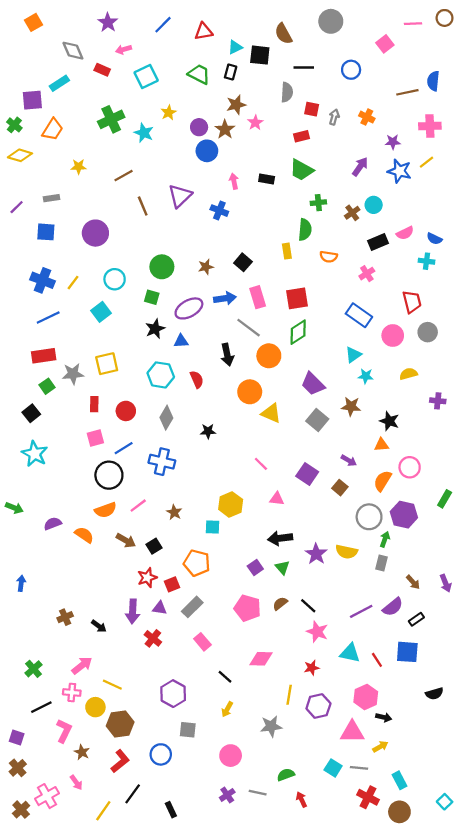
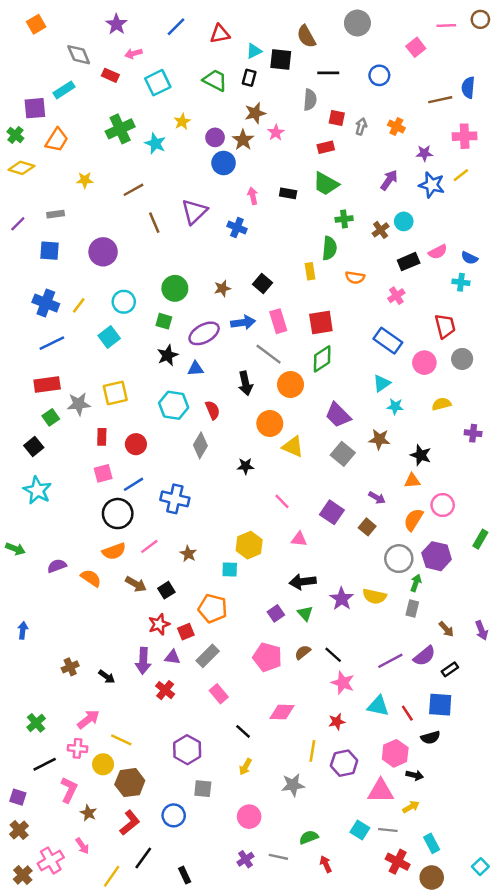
gray diamond: (166, 418) -> (200, 445), moved
black star: (208, 431) -> (245, 466), moved
black semicircle: (434, 694) -> (430, 738), moved

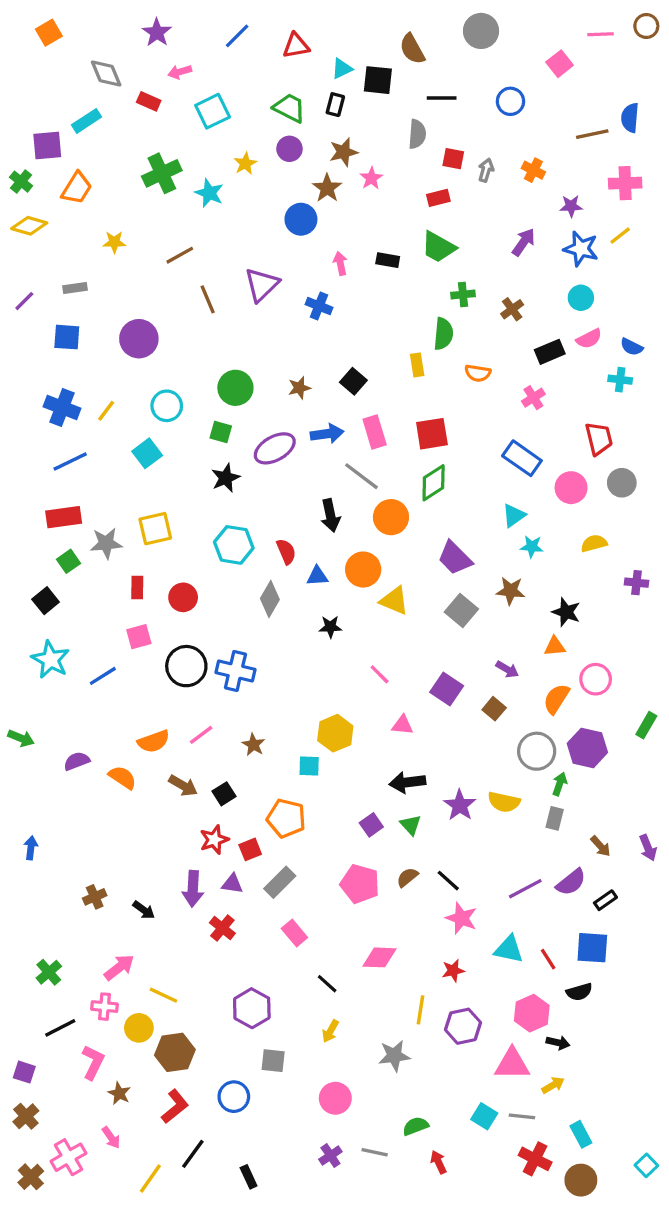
purple circle: (215, 137) -> (289, 149), moved
cyan circle: (404, 221) -> (581, 298), moved
blue triangle: (196, 369) -> (317, 576), moved
blue line: (133, 484) -> (103, 676), moved
black circle: (118, 514) -> (186, 666), moved

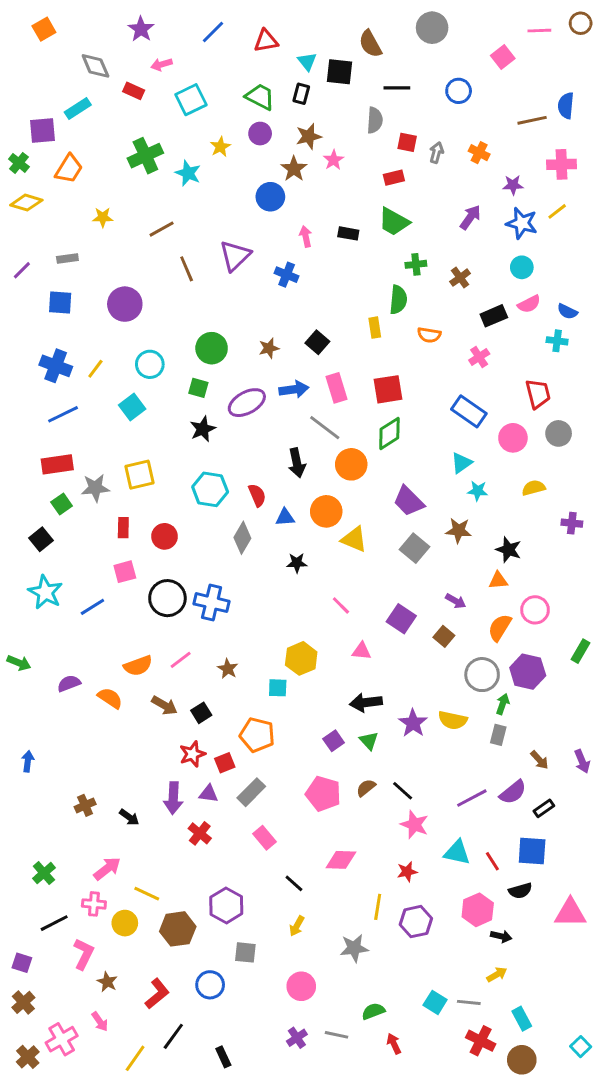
cyan triangle: (342, 69) -> (307, 61), turned -42
brown hexagon: (175, 1052) -> (178, 929), moved
pink triangle: (512, 1064) -> (570, 913), moved

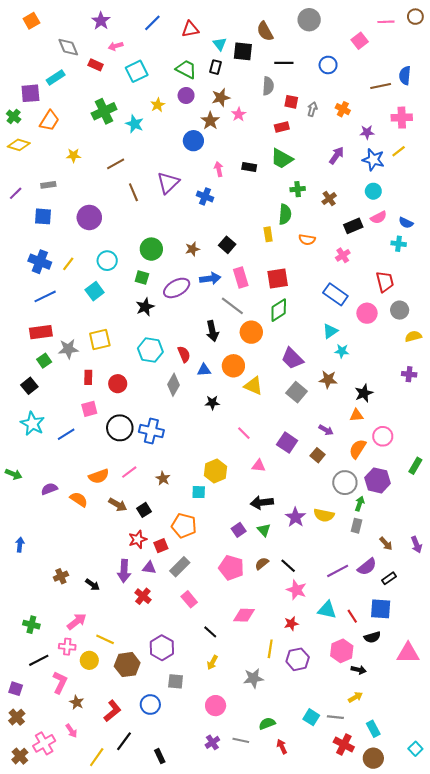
yellow semicircle: (534, 488) -> (413, 336), moved
black star: (509, 550) -> (364, 393), turned 30
green cross: (44, 873) -> (31, 625), turned -35

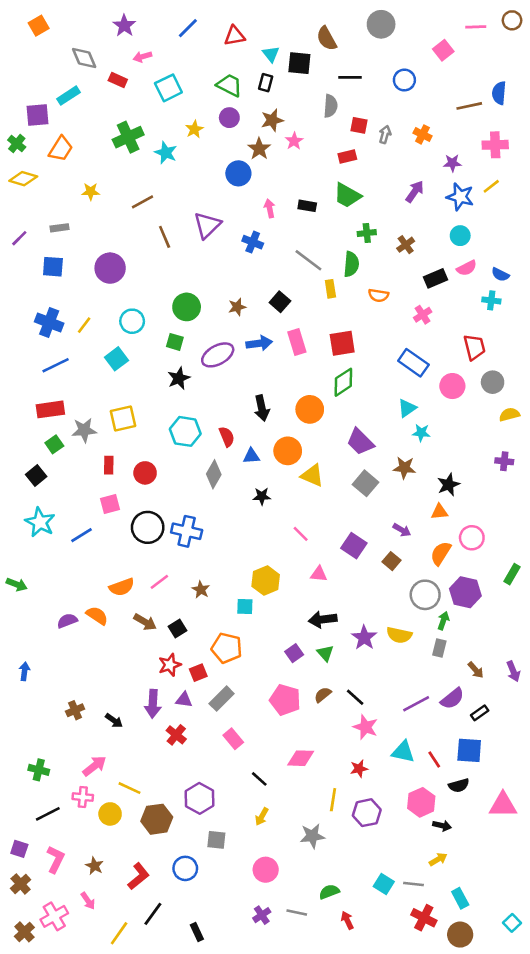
gray line: (232, 306) -> (308, 260), moved
purple semicircle: (49, 489) -> (67, 621), moved
pink L-shape: (60, 682) -> (56, 859), moved

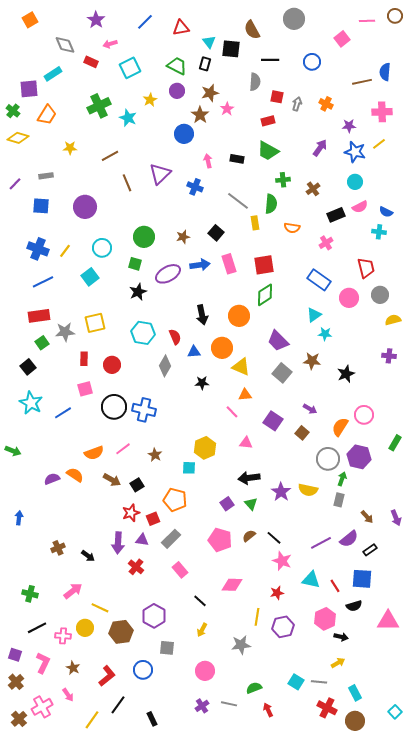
orange triangle: (439, 512) -> (245, 395), moved
pink cross: (83, 797) -> (63, 636), moved

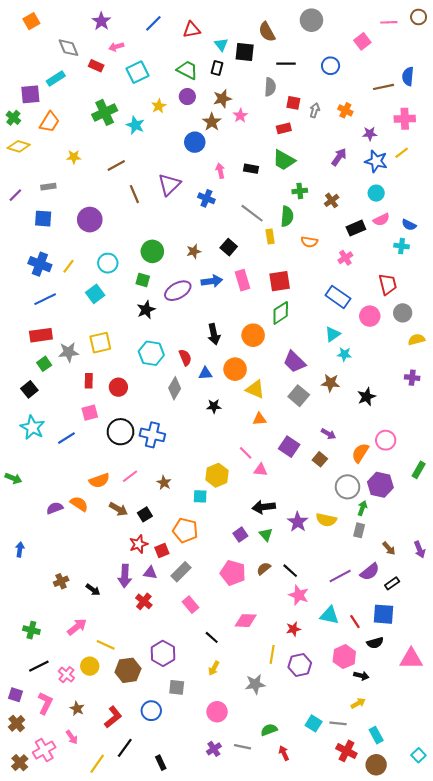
pink line: (232, 412) -> (246, 453), moved
pink cross: (63, 636) -> (66, 675), turned 35

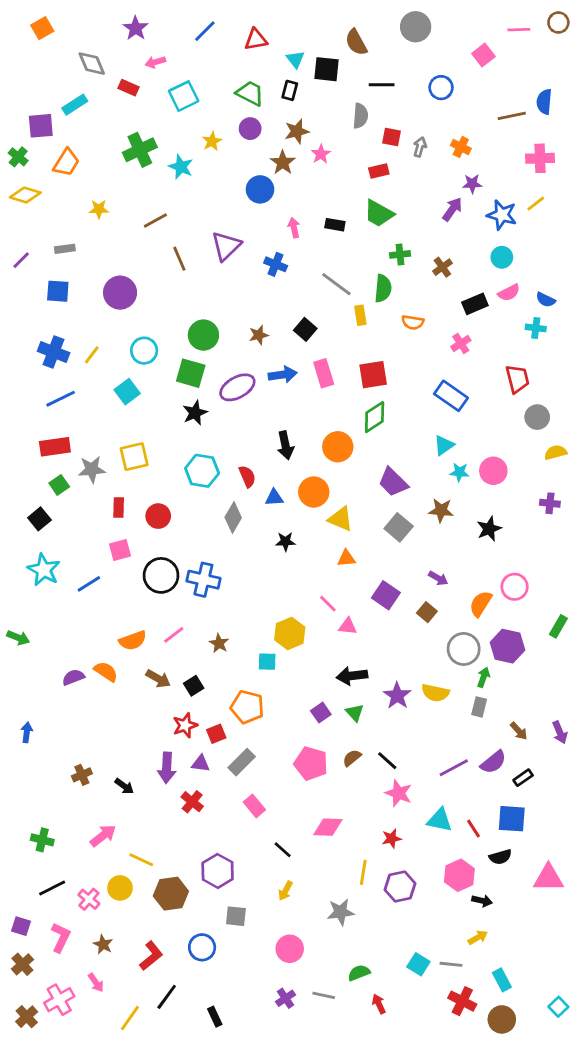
purple star: (370, 134) -> (472, 184), moved
green square: (143, 280) -> (191, 373), size x1.5
pink circle: (370, 316) -> (493, 471), moved

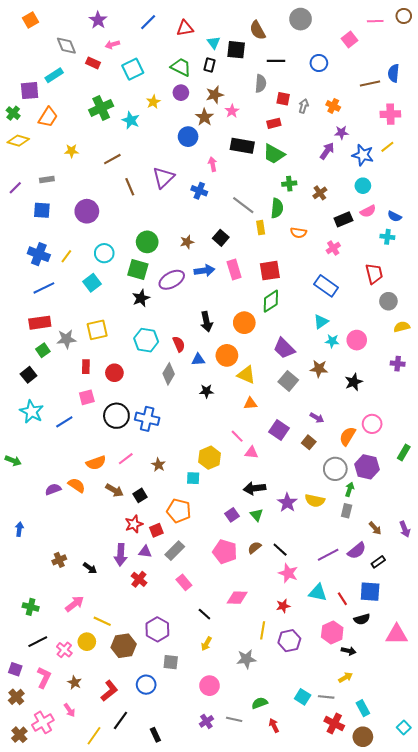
black rectangle: (335, 225) -> (242, 146), moved, size x1.6

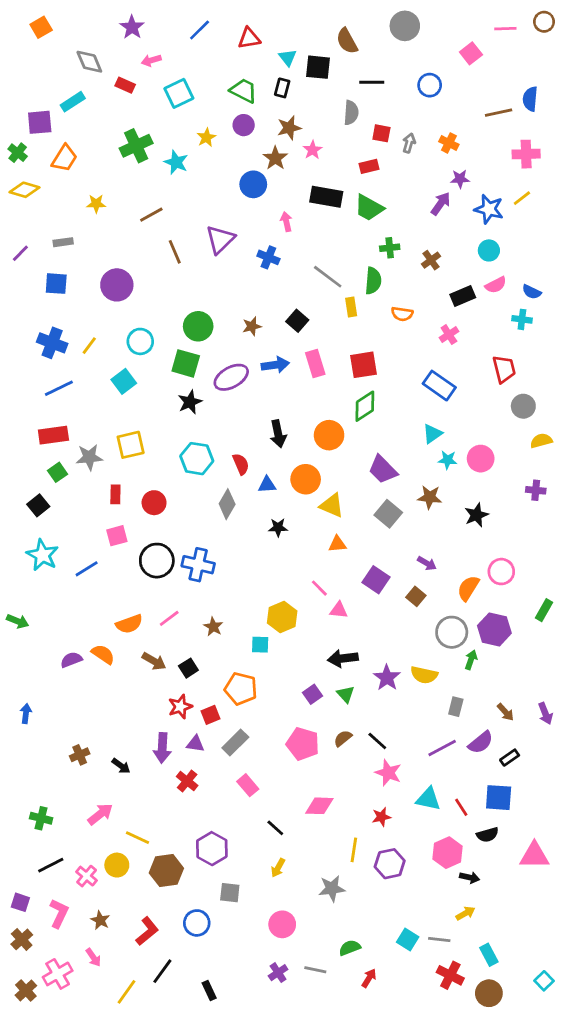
gray rectangle: (347, 511) -> (456, 707), moved
red arrow: (274, 726) -> (369, 978), turned 56

